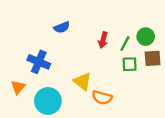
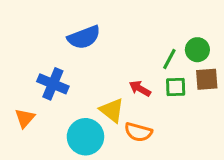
blue semicircle: (62, 27) -> (84, 37), size x1.5
red arrow: (103, 40) -> (140, 89), moved, turned 105
cyan circle: (48, 101) -> (85, 137), moved

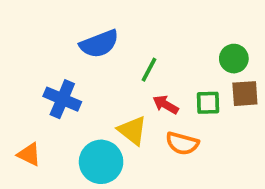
green line: (169, 59) -> (149, 70), moved
orange triangle: (25, 118) -> (29, 154), moved, turned -45
orange semicircle: (138, 132) -> (182, 143), moved

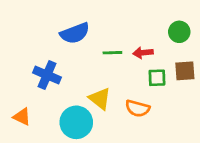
green circle: (234, 59) -> (179, 32), moved
green line: (149, 70) -> (112, 53), turned 60
red arrow: (166, 105) -> (143, 53), moved, turned -36

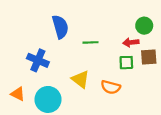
blue semicircle: (75, 33) -> (60, 27), turned -85
red arrow: (143, 53) -> (131, 42), moved
cyan circle: (76, 122) -> (48, 99), moved

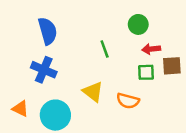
green circle: (144, 26) -> (138, 24), moved
blue semicircle: (60, 27) -> (48, 31), moved
green line: (91, 42) -> (105, 49), turned 72

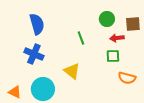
brown square: (172, 66) -> (133, 24), moved
orange semicircle: (128, 101) -> (127, 78), moved
orange triangle: (20, 109) -> (15, 92), moved

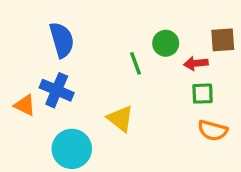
green circle: (107, 19) -> (166, 43), moved
green square: (113, 56) -> (203, 94), moved
orange triangle: (15, 92) -> (25, 105), moved

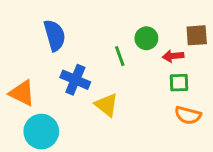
blue cross: (57, 90) -> (75, 80), moved
orange triangle: (25, 105) -> (22, 93), size x1.4
cyan circle: (72, 149) -> (41, 132), moved

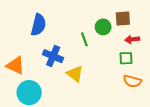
blue semicircle: (55, 35) -> (38, 25), turned 30
brown square: (197, 35) -> (123, 19), moved
red arrow: (173, 56) -> (132, 39), moved

